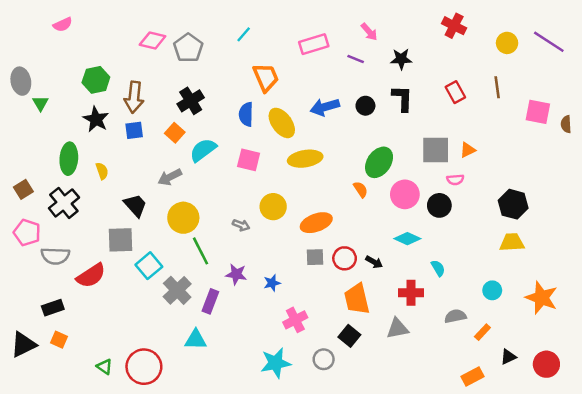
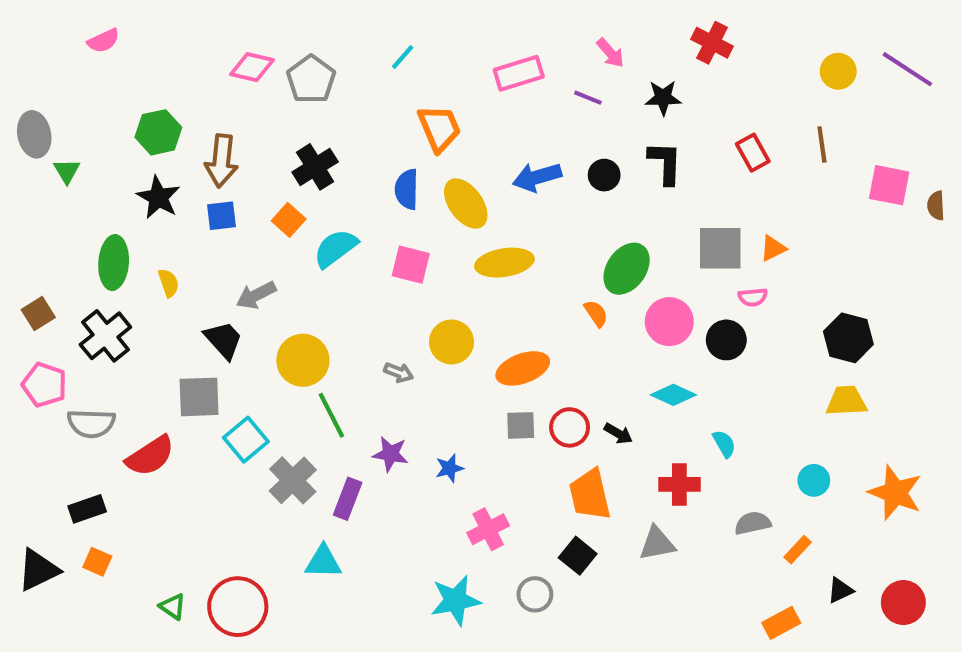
red cross: (454, 26) -> (712, 43), moved
gray arrow: (170, 177) -> (256, 295), moved

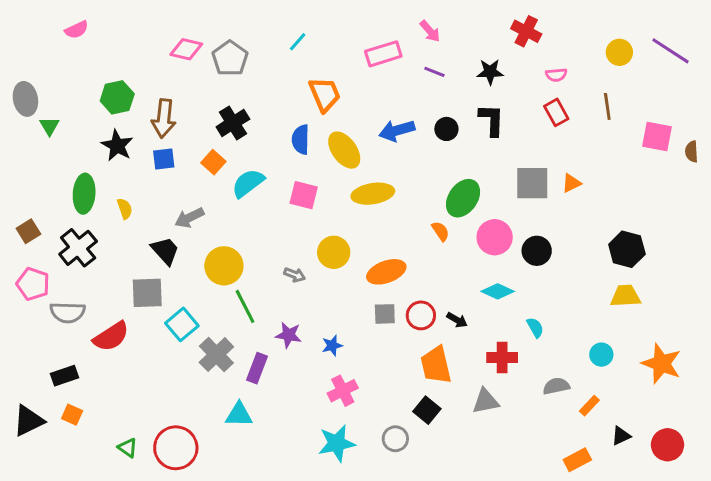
pink arrow: (610, 53) -> (430, 31), moved
pink semicircle: (753, 297) -> (556, 75), moved
pink cross: (488, 529) -> (343, 391), moved

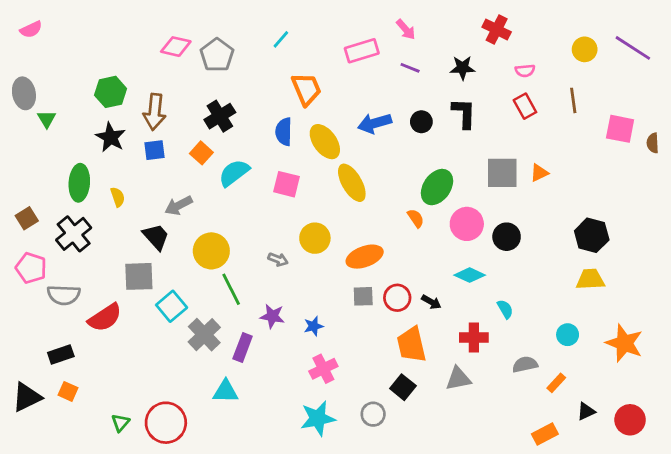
pink semicircle: (77, 30) -> (31, 29), moved
yellow ellipse: (373, 194) -> (352, 183), turned 69
green triangle: (128, 448) -> (120, 423), turned 36

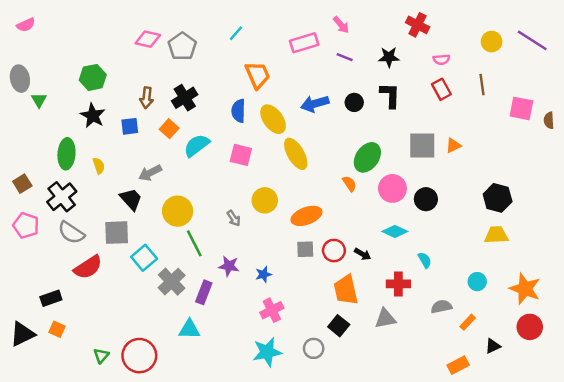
brown arrow: (155, 112) -> (146, 98), moved, size x0.7
gray arrow: (278, 259) -> (234, 218), turned 35
gray semicircle: (64, 295) -> (71, 233), moved, turned 32
red circle: (630, 420) -> (530, 327), moved

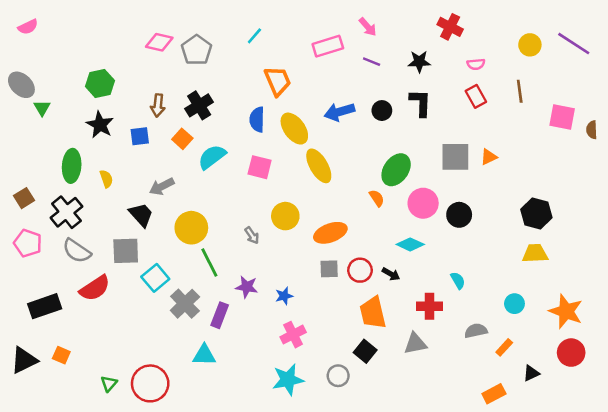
gray ellipse: (20, 79) -> (21, 85), turned -35
cyan diamond: (395, 231) -> (410, 244), moved
black rectangle: (51, 298) -> (45, 306), moved, size x1.4

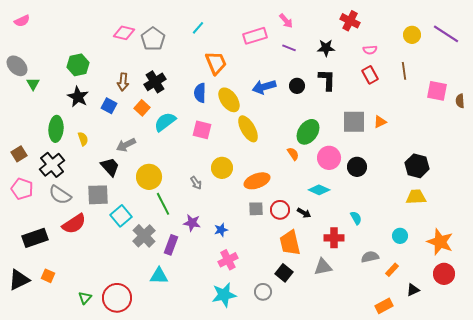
blue square: (140, 136) -> (109, 106), turned 35

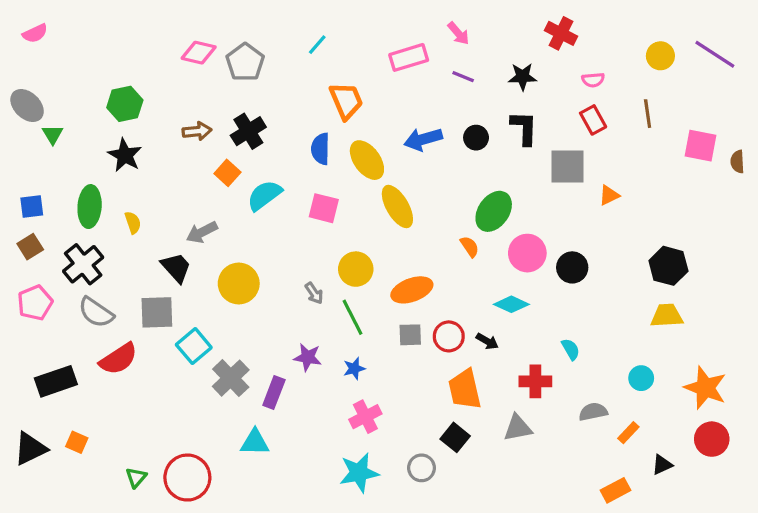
brown arrow: (123, 82) -> (197, 131), turned -102
blue square: (109, 106) -> (32, 207), moved, turned -35
gray square: (354, 122) -> (567, 166), moved
pink pentagon: (22, 189) -> (35, 303), turned 30
green line: (163, 204) -> (353, 317), moved

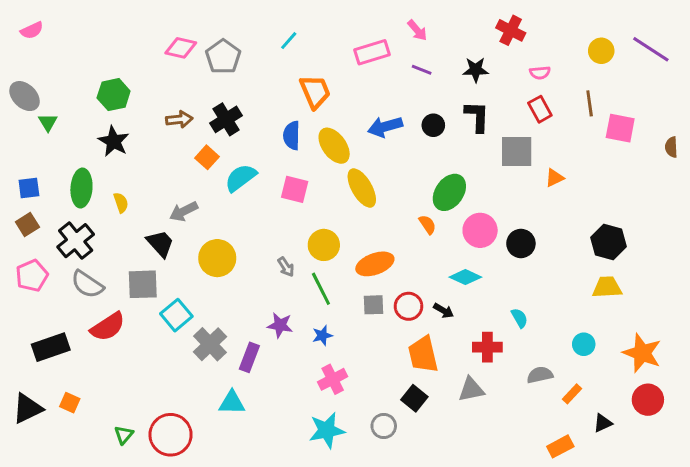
pink square: (701, 146) -> (620, 128), moved

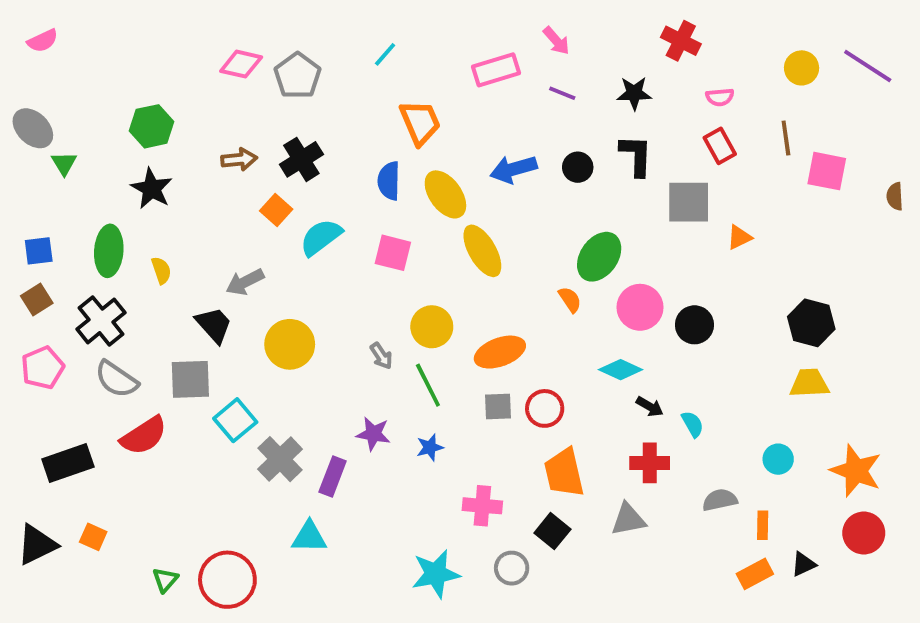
black arrow: (444, 311) -> (650, 407), moved
pink cross: (333, 379) -> (482, 506), moved, turned 32
orange rectangle: (572, 394) -> (763, 525), turned -42
orange rectangle: (560, 446) -> (755, 574), moved

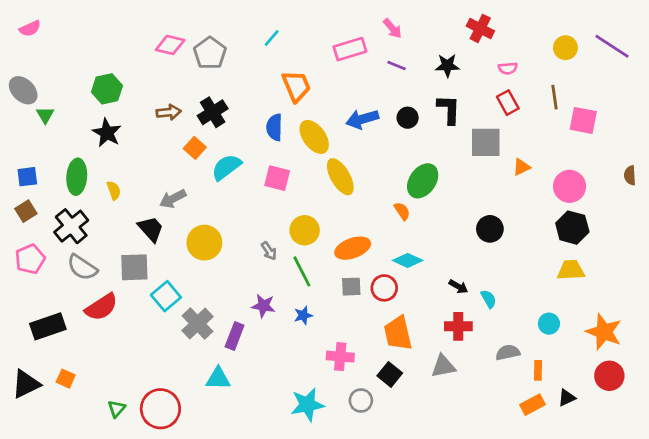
brown semicircle: (895, 196) -> (630, 175), moved
pink circle: (640, 307) -> (570, 186), moved
cyan diamond: (621, 370) -> (408, 260), moved

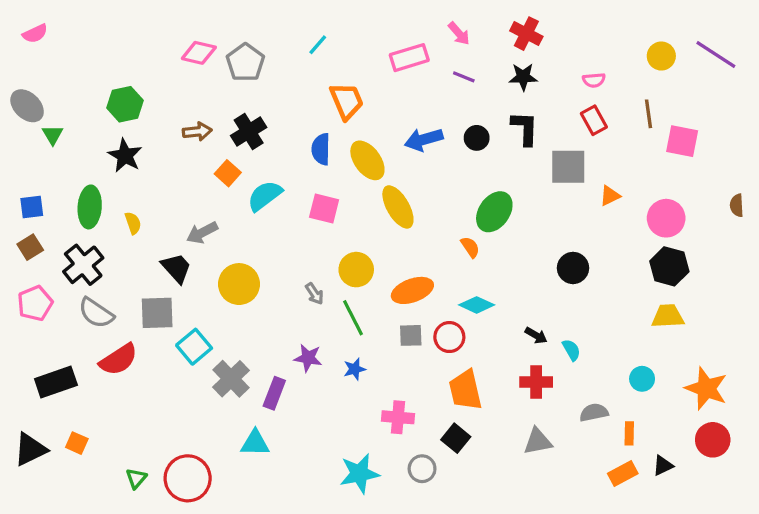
red cross: (480, 28) -> (526, 34), moved
gray triangle: (443, 366) -> (538, 441), moved

